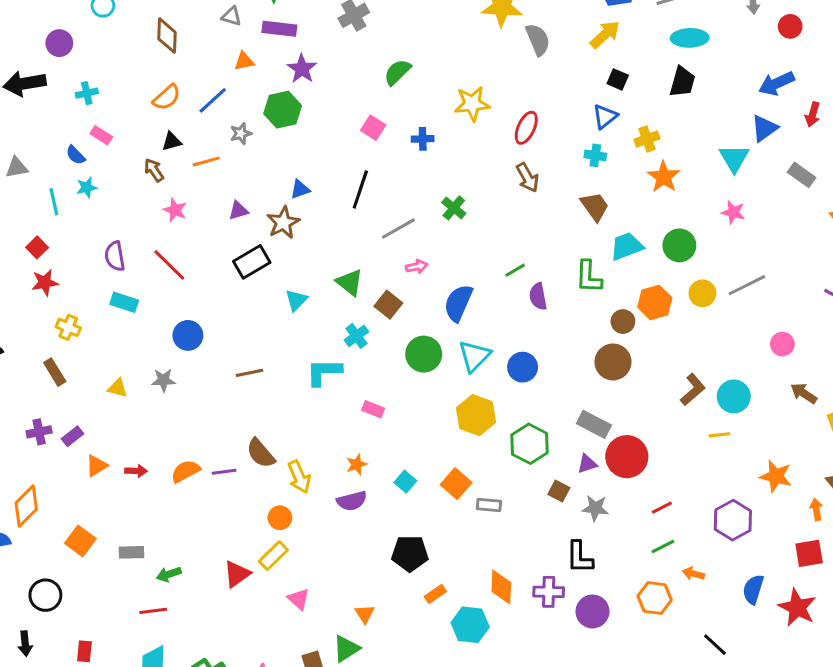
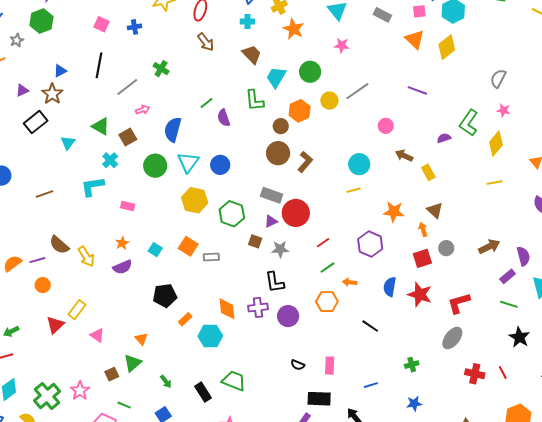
cyan trapezoid: (627, 246) -> (276, 77), turned -30
brown square: (388, 305) -> (128, 137), turned 30
brown L-shape: (693, 390) -> (305, 162), moved
orange circle: (280, 518) -> (43, 285), moved

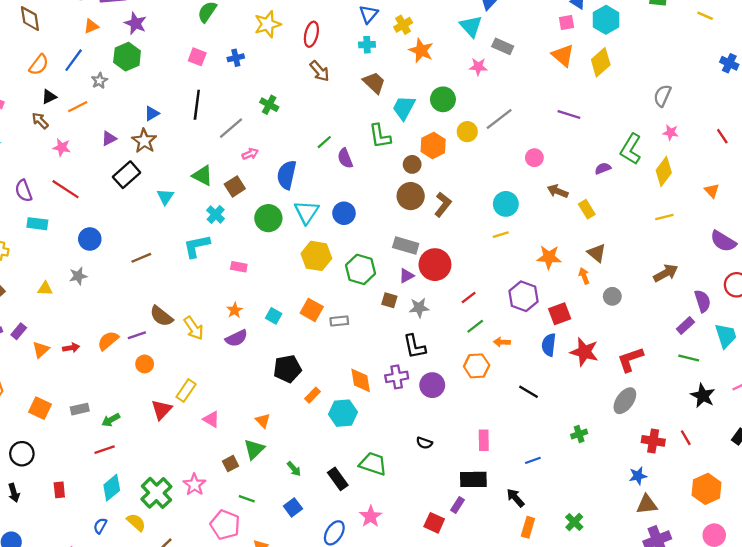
gray rectangle: (382, 15) -> (503, 46), moved
brown arrow: (489, 247) -> (666, 273), moved
red square: (422, 258) -> (560, 314), moved
black semicircle: (298, 365) -> (424, 443), moved
blue star: (414, 404) -> (638, 476), moved

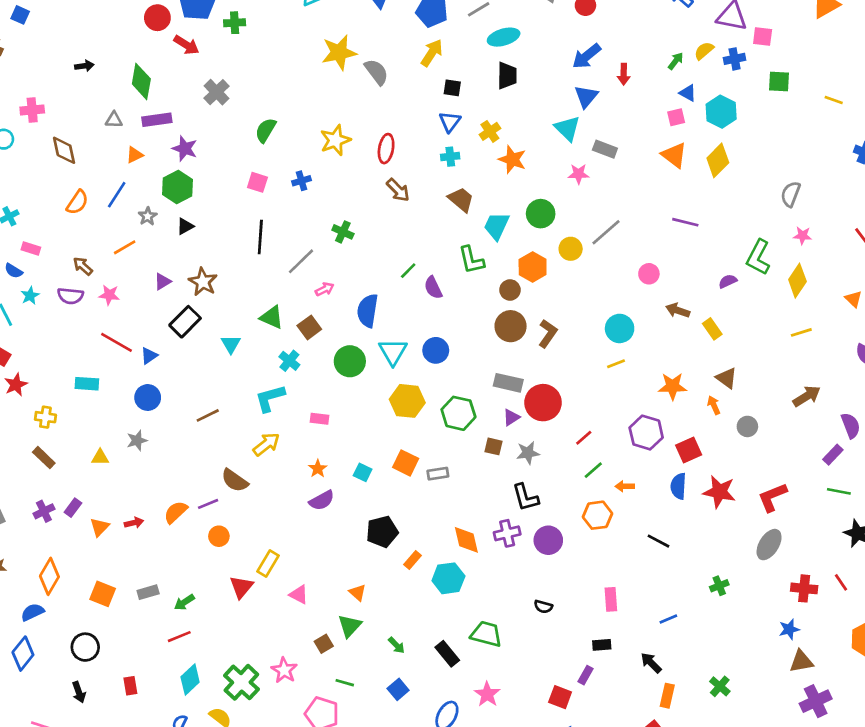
black triangle: (49, 97) -> (185, 226), moved
blue triangle: (152, 113) -> (149, 356), moved
purple semicircle: (24, 191) -> (70, 296), moved, turned -60
yellow arrow: (194, 328) -> (266, 444), moved, turned -90
black rectangle: (473, 479) -> (602, 645), size x0.6

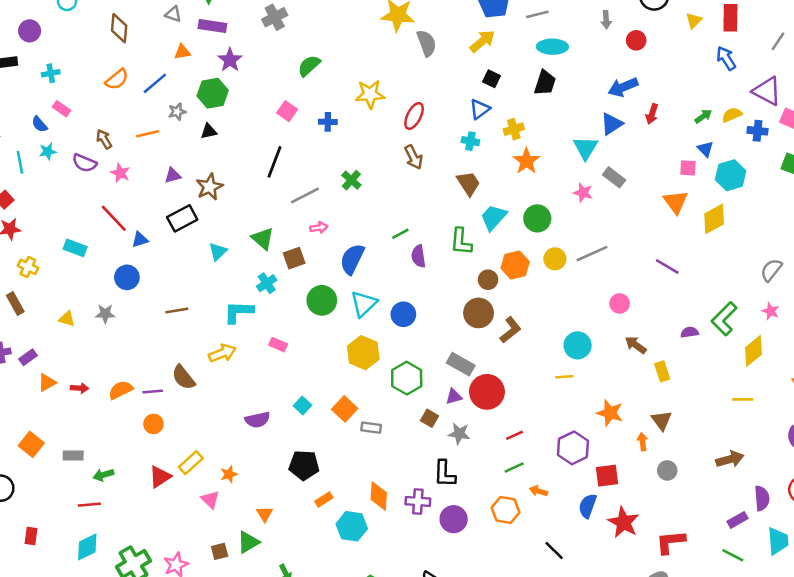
orange star: (318, 469) -> (229, 474), moved

